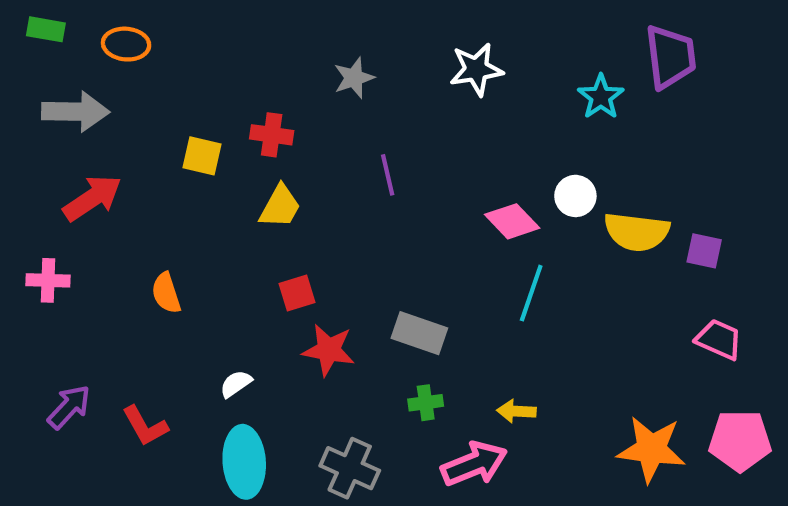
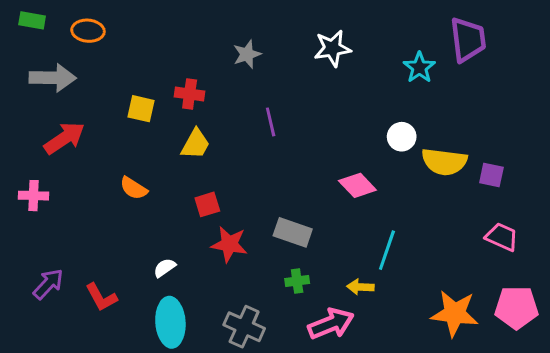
pink diamond: (512, 221) -> (357, 185), moved
orange semicircle: (166, 293) -> (134, 188), moved, turned -40
cyan line: (531, 293) -> (387, 250), moved

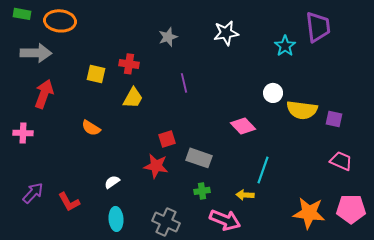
orange ellipse: (88, 31) -> (60, 21), size x1.4
red arrow: (64, 138) -> (44, 94), turned -36
red square: (207, 204) -> (167, 139), moved
cyan ellipse: (170, 322) -> (116, 219), size x0.7
pink arrow: (331, 324) -> (225, 220), turned 44

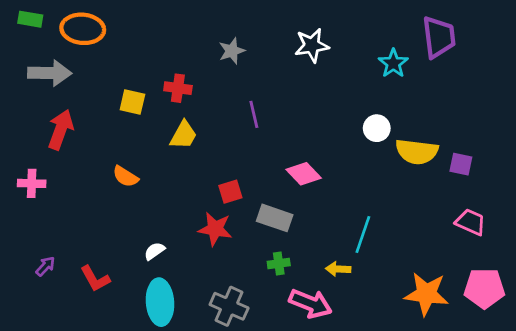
pink diamond: (243, 126) -> (304, 174), moved
purple arrow: (33, 193) -> (45, 266), size x0.7
cyan ellipse: (116, 219) -> (160, 302), size x1.4

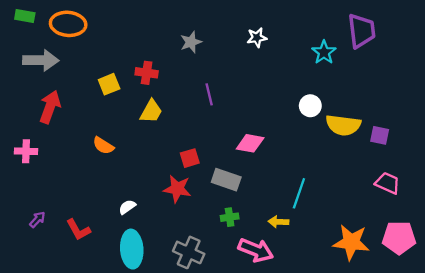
white star: (312, 45) -> (257, 38), size x0.7
yellow square: (132, 102) -> (109, 84), turned -35
pink diamond: (304, 174) -> (250, 143), turned -36

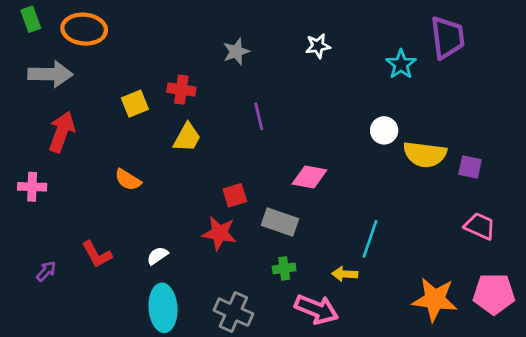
green rectangle: (25, 16) -> (31, 19), turned 60
red L-shape: (78, 230) -> (97, 254), moved

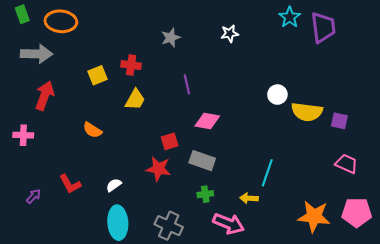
cyan star: (401, 64) -> (290, 17), moved
pink diamond: (309, 177) -> (207, 121), moved

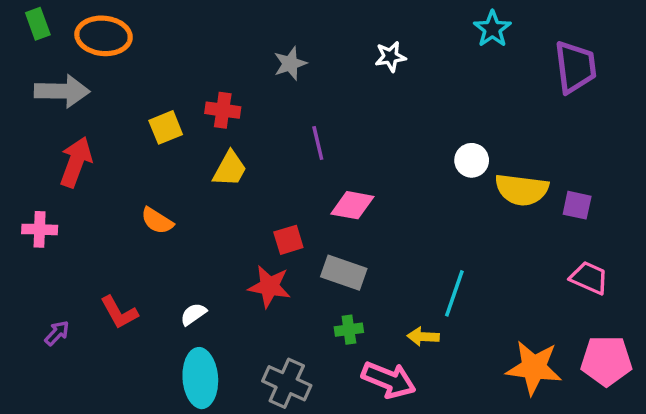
purple trapezoid: (323, 27) -> (575, 67), moved

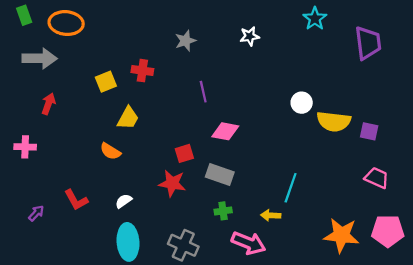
red arrow: (76, 162) -> (48, 104), size x0.7
yellow trapezoid: (230, 169) -> (128, 118), moved
orange semicircle: (157, 221) -> (110, 151), moved

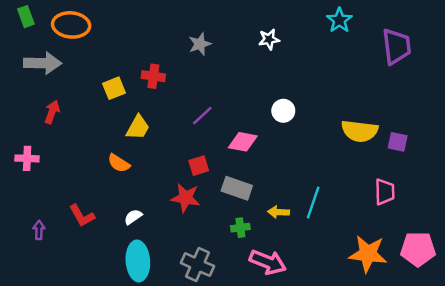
purple line: (203, 92) -> (202, 116), moved, turned 60
white circle: (302, 103) -> (283, 111), moved
pink trapezoid: (377, 178) -> (385, 192), moved, turned 65
purple arrow: (36, 213) -> (39, 230), turned -42
yellow arrow: (271, 215) -> (279, 212), moved

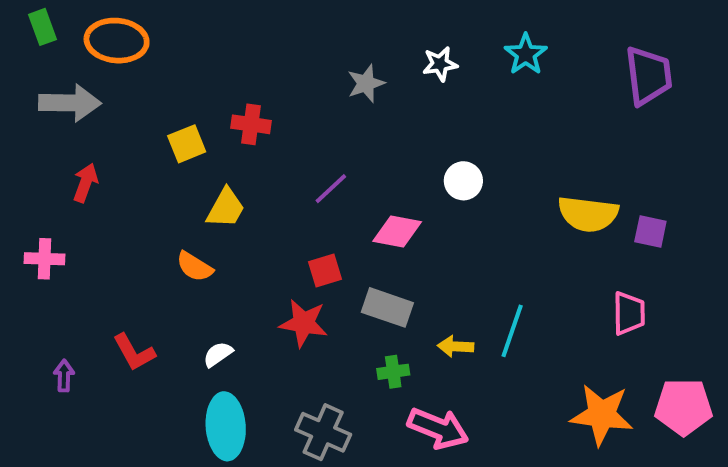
cyan star: (339, 20) -> (526, 54), moved
gray star: (200, 44) -> (366, 83), moved

